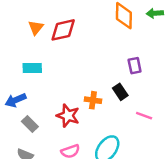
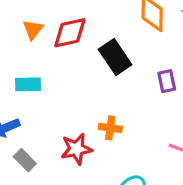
black rectangle: (120, 92) -> (115, 57), moved, size x1.5
red star: (68, 116) -> (76, 149), turned -30

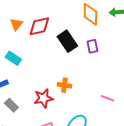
purple rectangle: (167, 81) -> (92, 46), moved
cyan rectangle: (28, 84) -> (13, 58), turned 35

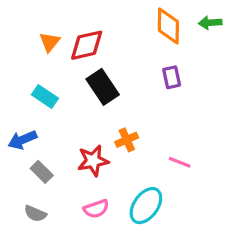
black rectangle: (67, 41) -> (103, 87), moved
orange cross: (64, 85) -> (127, 140), turned -32
pink line: (107, 98) -> (180, 162), moved

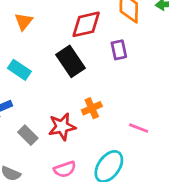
red diamond: (87, 45) -> (86, 24), moved
purple rectangle: (172, 77) -> (119, 50), moved
gray rectangle: (42, 172) -> (28, 135), moved

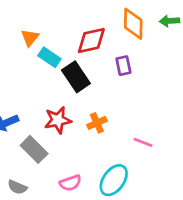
cyan rectangle: (19, 70) -> (49, 57), moved
red star: (62, 127) -> (58, 120), moved
gray rectangle: (28, 135) -> (34, 149), size x1.4

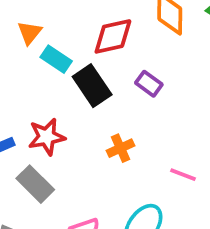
purple rectangle: (123, 66) -> (149, 84), moved, turned -42
red star: (58, 120) -> (47, 137), moved

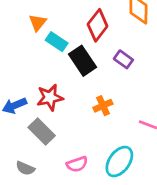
red diamond: (113, 36) -> (98, 25), turned -40

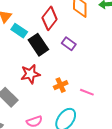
red star: (50, 97) -> (30, 74), moved
orange cross: (103, 106) -> (61, 85), moved

